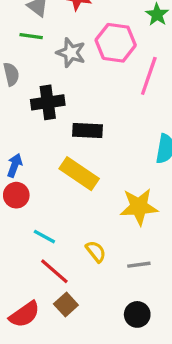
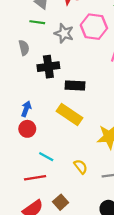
red line: (54, 271) -> (35, 178), moved, turned -50

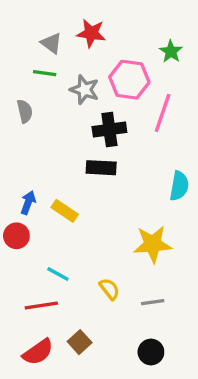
black cross: (48, 67) -> (109, 130), moved
yellow rectangle: (70, 114) -> (65, 211), moved, size x0.7
red circle: (27, 129) -> (16, 236), moved

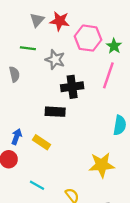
gray triangle: (51, 43) -> (37, 20), moved, turned 35
green star: (171, 51) -> (114, 46), moved
pink hexagon: (129, 80) -> (88, 38), moved
black rectangle: (101, 168) -> (55, 112), moved

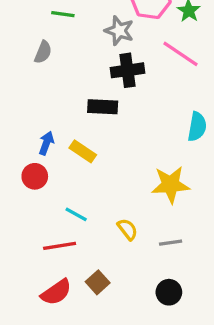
gray star: (55, 60) -> (119, 31), moved
gray semicircle: (14, 74) -> (43, 52), turned 35
pink line: (108, 75) -> (180, 54), turned -75

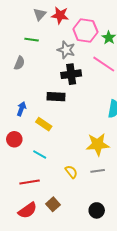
blue arrow: (46, 143) -> (21, 109), moved
cyan line: (76, 214) -> (40, 155), moved
gray line: (171, 243) -> (98, 171), moved

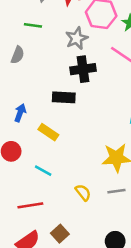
gray star: (66, 50) -> (77, 38), turned 30

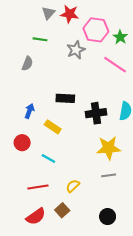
black cross: (83, 69) -> (96, 113), moved
yellow semicircle: (83, 192) -> (73, 186), moved, turned -96

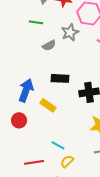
gray semicircle: (27, 64) -> (49, 45), moved, turned 40
blue arrow: (29, 111) -> (26, 90), size x1.6
cyan line: (48, 159) -> (58, 145), moved

